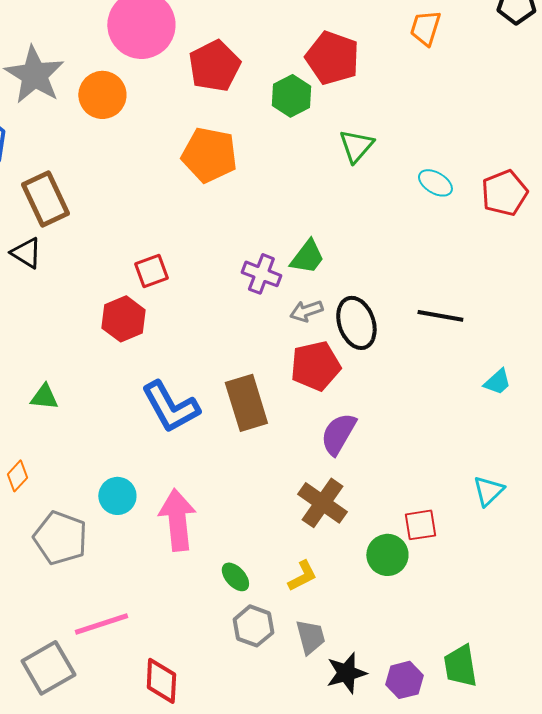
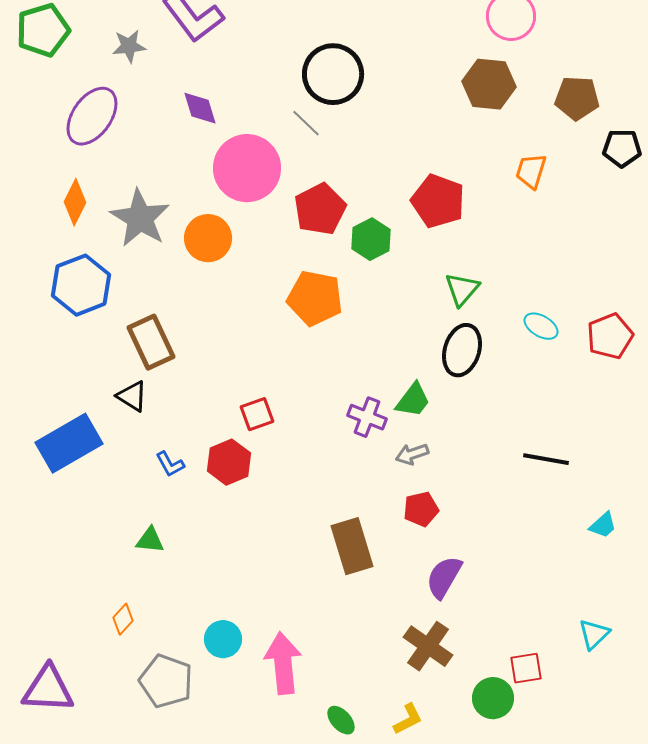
green hexagon: (291, 96) -> (371, 239), moved
black ellipse: (356, 323) -> (462, 350), moved, turned 36
red pentagon: (315, 366) -> (421, 509), size x0.7
blue L-shape: (170, 407) -> (170, 464), moved, size x0.5

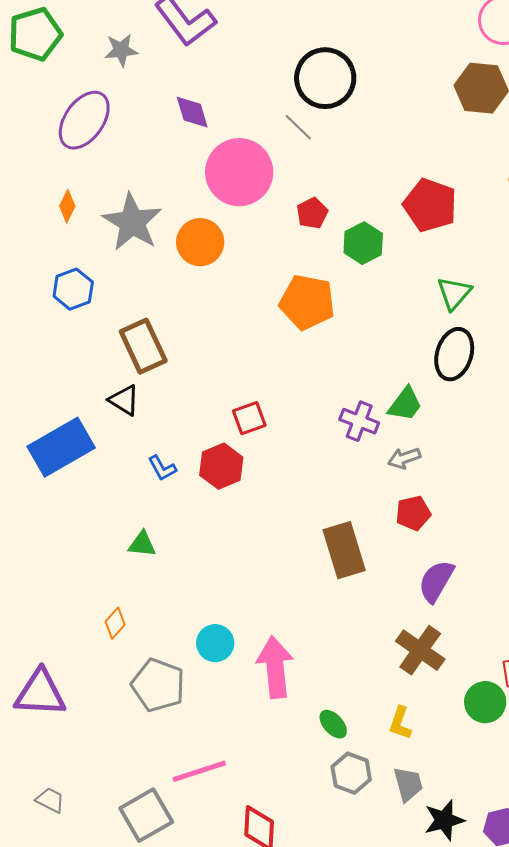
orange diamond: (75, 202) -> (67, 206), size x0.7
red pentagon: (320, 209) -> (312, 213), size x0.6
blue hexagon: (81, 285) -> (73, 289), size x0.7
yellow L-shape: (408, 719) -> (400, 723), turned 136

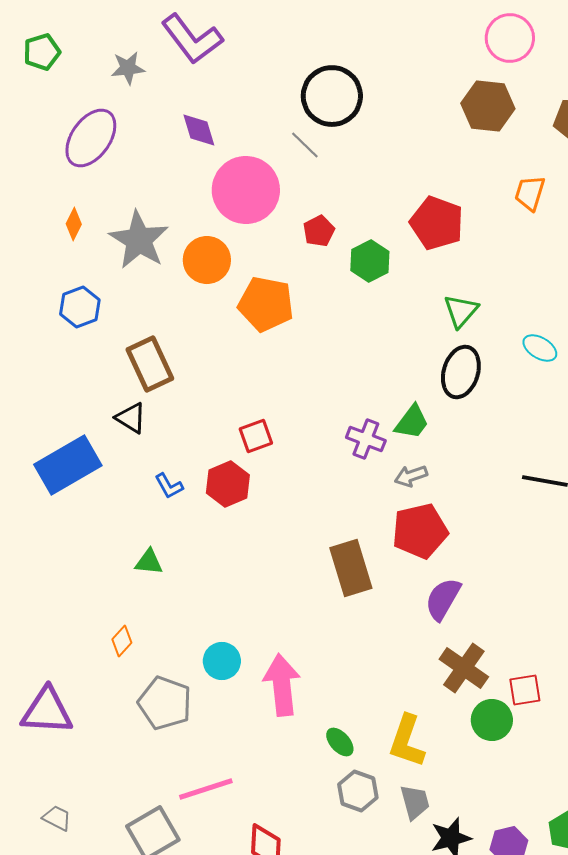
green pentagon: (35, 34) -> (42, 52), size x0.7
orange pentagon: (307, 302) -> (266, 304), moved
red pentagon: (413, 513) -> (420, 531), size x1.6
brown cross: (420, 650) -> (464, 668), moved
yellow L-shape: (400, 723) -> (407, 741), size x1.6

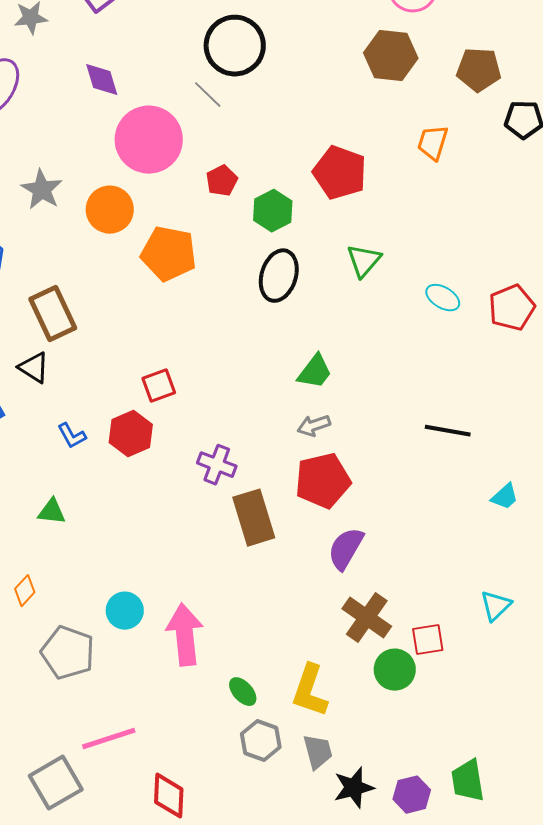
gray star: (139, 240) -> (42, 190), size x0.7
black ellipse: (461, 372) -> (279, 276), moved
purple cross: (366, 439) -> (217, 465), moved

